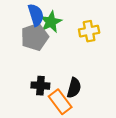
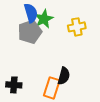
black cross: (40, 86) -> (14, 85), moved
orange rectangle: (60, 102) -> (52, 88), turned 55

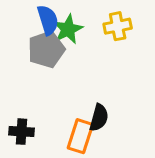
yellow cross: (77, 27) -> (118, 26), moved

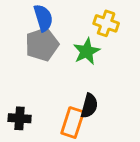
yellow cross: (118, 26) -> (106, 23), turned 30
green star: (68, 29) -> (87, 51), moved

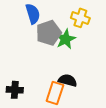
gray pentagon: (42, 44) -> (49, 33), moved
black semicircle: (89, 106) -> (68, 80), turned -90

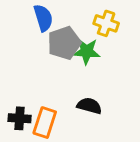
green star: (66, 39) -> (87, 51), turned 30
orange rectangle: (55, 93) -> (45, 123), moved

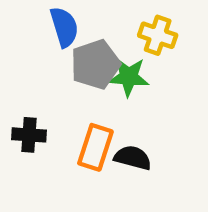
black cross: (20, 118) -> (29, 135), moved
orange rectangle: (45, 123) -> (95, 147), moved

